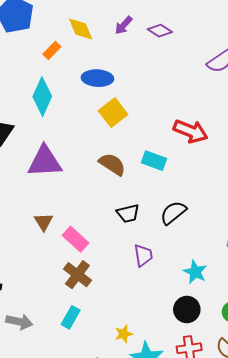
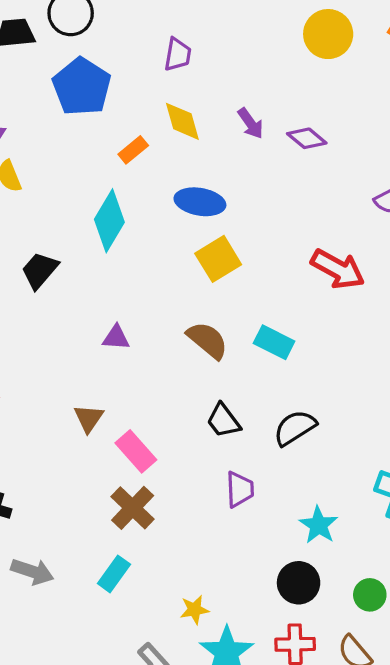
purple arrow: (123, 25) -> (251, 123), turned -84
red arrow: (190, 131) -> (338, 269), moved
purple triangle: (45, 162) -> (116, 338), moved, size x0.5
black trapezoid: (128, 213) -> (223, 421), turned 60

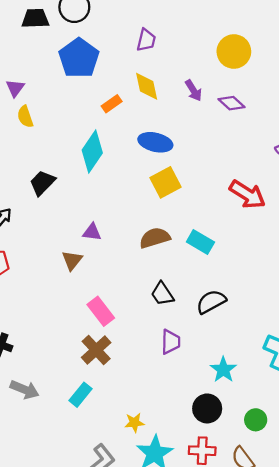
yellow circle: (328, 34) -> (234, 52), moved
brown semicircle: (207, 340) -> (155, 238), turned -60
brown triangle: (89, 418) -> (72, 260), moved

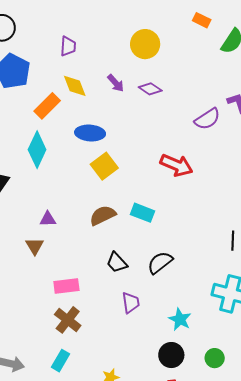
orange rectangle: (112, 104) -> (47, 106), size x1.5
pink rectangle: (101, 311) -> (66, 286), turned -50

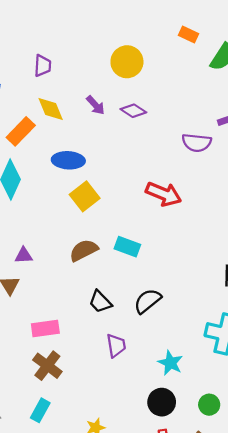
purple semicircle: (207, 119) -> (197, 143), turned 40

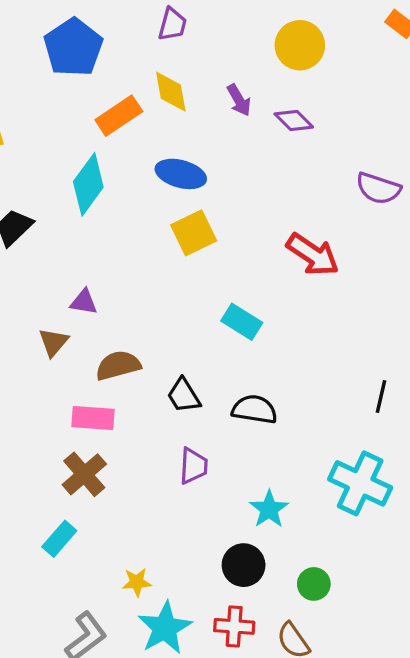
brown semicircle: (84, 250) -> (118, 365), moved
black semicircle: (147, 301) -> (254, 409), turned 36

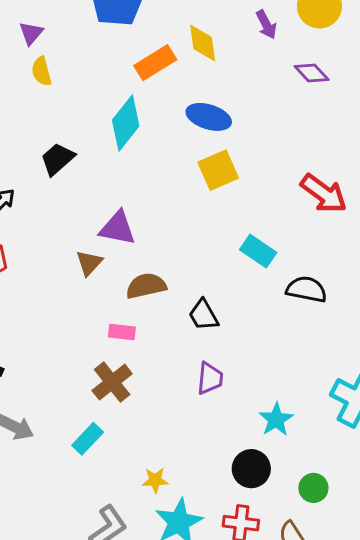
purple arrow: (239, 100) -> (266, 25), moved
purple triangle: (84, 302) -> (118, 228), size x1.5
black semicircle: (254, 409) -> (306, 289), moved
pink rectangle: (93, 418) -> (122, 332), size x0.7

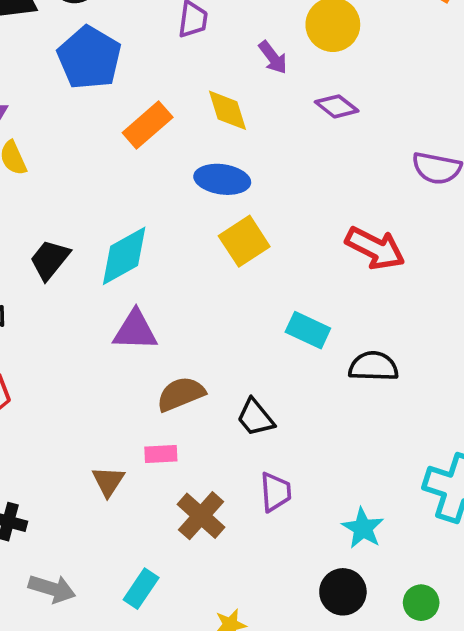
yellow diamond: (203, 43) -> (228, 110), moved
cyan diamond: (126, 123) -> (124, 256), moved, turned 32
brown triangle: (89, 263) -> (108, 481), moved
brown cross: (112, 382) -> (201, 516), moved

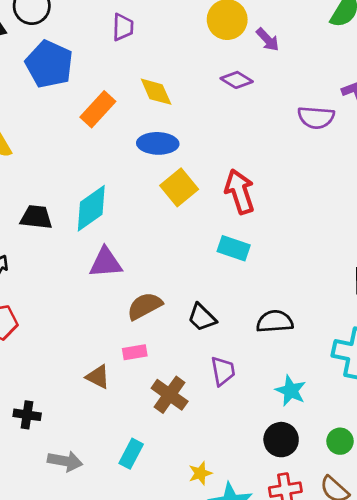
purple arrow: (273, 57) -> (268, 40), moved
red arrow: (375, 248) -> (240, 192), moved, turned -129
black trapezoid: (50, 260) -> (36, 217), turned 64
black semicircle: (373, 366) -> (275, 322), moved
brown triangle: (108, 481) -> (98, 377), turned -30

